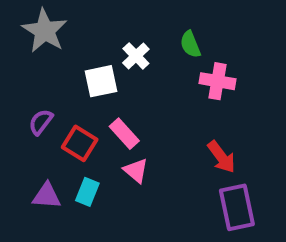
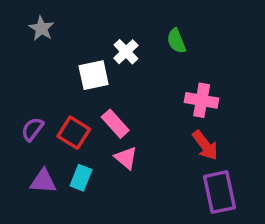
gray star: (45, 31) -> (41, 28), size x0.6
pink cross: (217, 81) -> (202, 100), moved
purple semicircle: (41, 122) -> (32, 129), moved

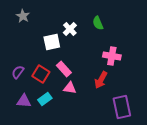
red arrow: (205, 145) -> (101, 80), moved, turned 66
pink triangle: (126, 158) -> (70, 88), turned -32
cyan rectangle: (81, 178) -> (45, 99), turned 32

